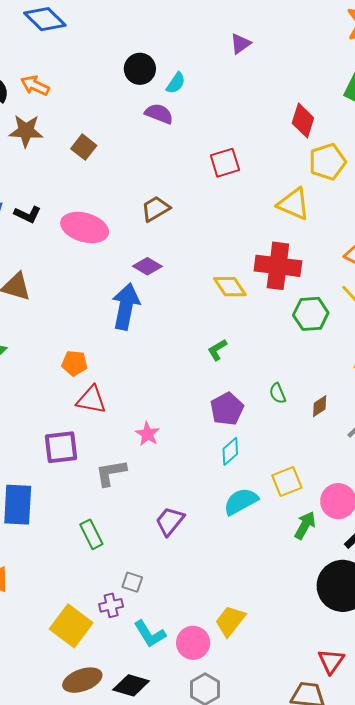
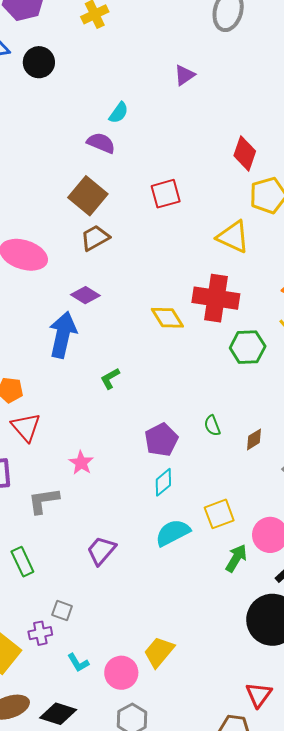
black circle: (140, 69) -> (39, 62), moved
brown square: (84, 147) -> (88, 196), moved, size x1.5
green L-shape: (217, 350) -> (110, 378), moved
red triangle: (91, 400) -> (26, 427), turned 36
cyan L-shape: (150, 634) -> (78, 663), size x0.7

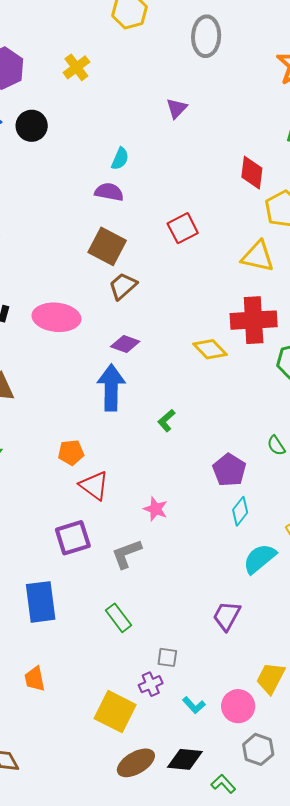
purple trapezoid: (101, 551) -> (227, 616), moved

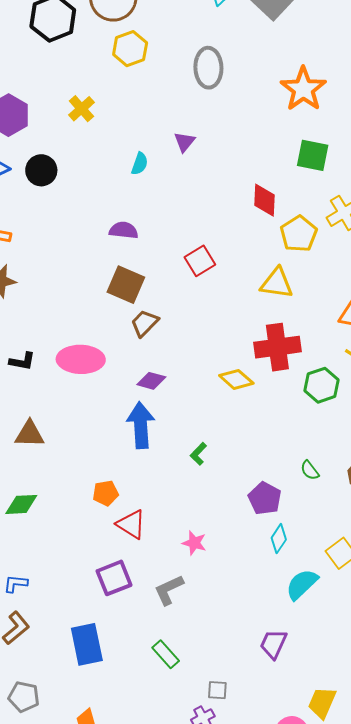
cyan semicircle: (120, 159) -> (140, 164), moved

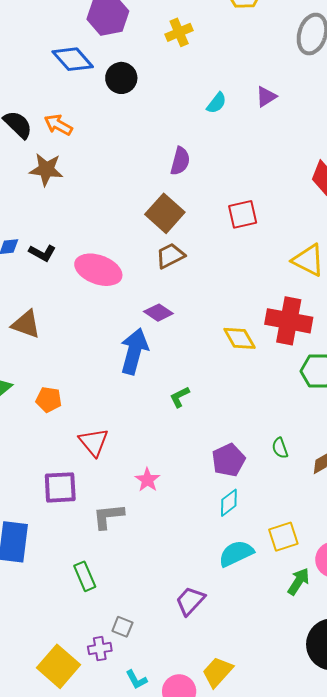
purple semicircle: (124, 230) -> (180, 161), turned 80
orange pentagon: (106, 493) -> (49, 400), moved

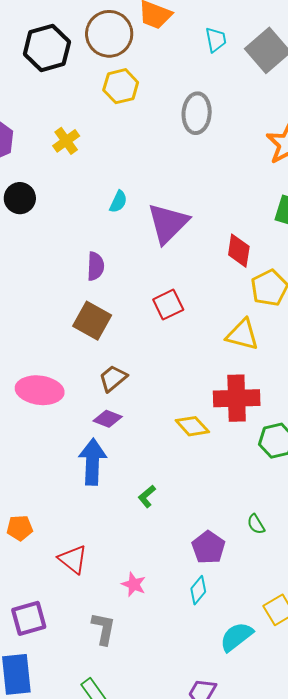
purple triangle: (266, 97) -> (168, 223), moved, size x2.0
brown trapezoid: (170, 256) -> (113, 378), moved
purple square: (60, 487) -> (29, 618), moved
cyan diamond: (229, 503) -> (198, 590), moved
gray L-shape: (108, 516) -> (104, 629), turned 120

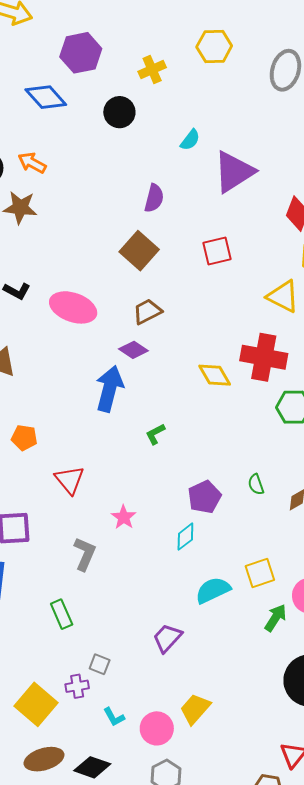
yellow hexagon: (121, 86) -> (214, 46), moved
black circle: (20, 198) -> (119, 112), moved

